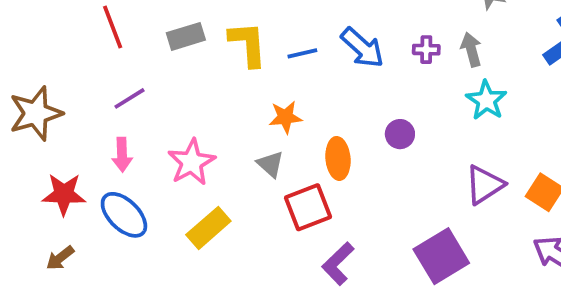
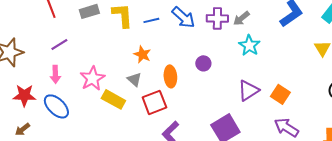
purple cross: (426, 50) -> (217, 18), size x1.5
gray arrow: (471, 50) -> (241, 18), turned -114
orange star: (285, 117) -> (142, 54), turned 30
yellow rectangle: (208, 228) -> (113, 99), moved, turned 70

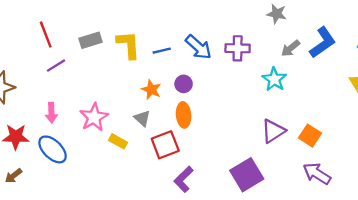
gray arrow: (241, 18) -> (290, 48), moved
purple line: (59, 44) -> (56, 66), moved
purple circle: (203, 63) -> (184, 84), moved
yellow rectangle: (113, 99) -> (118, 141), size x0.7

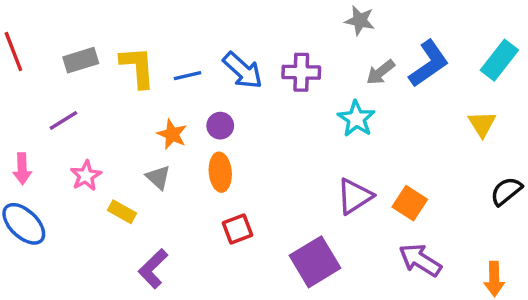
purple line: (56, 66) -> (63, 120), moved
pink star: (94, 117) -> (86, 176), size x0.7
red square: (165, 145) -> (237, 229), moved, size x0.7
purple L-shape: (184, 179) -> (153, 269), moved

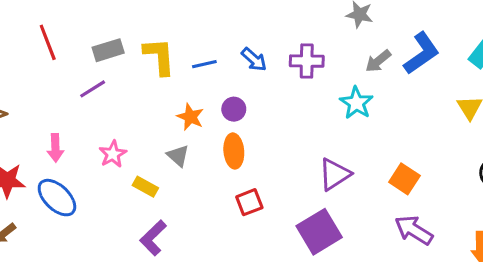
blue arrow: (243, 71) -> (254, 59), size x0.7
purple line: (63, 120) -> (93, 89), moved
purple triangle: (355, 196) -> (335, 174), moved
purple L-shape: (153, 269) -> (153, 238), moved

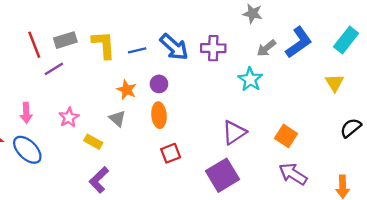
red line: (48, 42) -> (34, 45), moved
blue arrow: (254, 59) -> (174, 47), size x1.5

